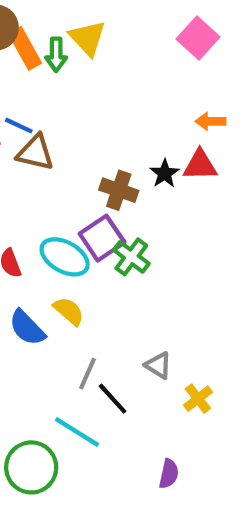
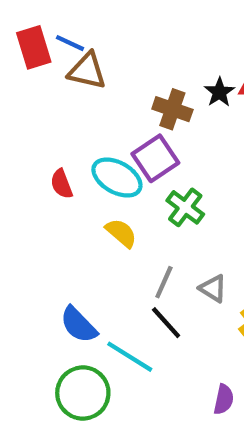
green cross: (131, 257) -> (185, 207), moved
blue semicircle: (27, 328) -> (79, 325), moved
gray line: (87, 374) -> (164, 282), moved

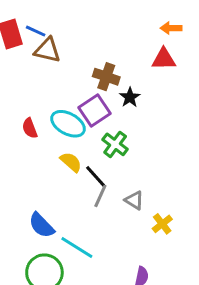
black star: (219, 92) -> (130, 97), moved
black line: (166, 323) -> (96, 177), moved

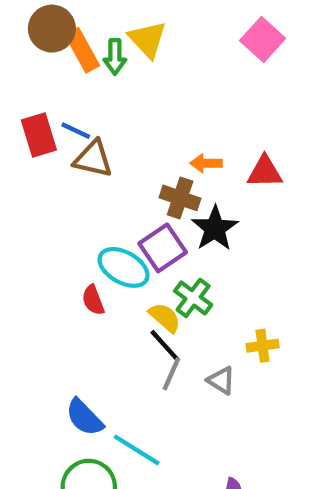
orange arrow: (171, 28) -> (206, 163), moved
black star: (130, 97) -> (215, 228), size x1.5
red semicircle: (30, 128) -> (93, 300), moved
yellow semicircle: (71, 162) -> (165, 317), moved
yellow cross: (162, 224) -> (263, 346), moved, turned 30

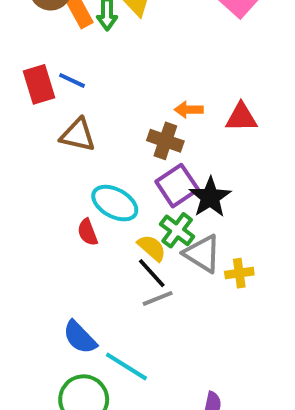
brown triangle: (93, 159) -> (78, 135), moved
black star: (215, 228) -> (210, 197), moved
purple square: (163, 248) -> (177, 186), moved
gray line: (171, 374) -> (158, 298), turned 44
gray triangle: (221, 380) -> (202, 254), moved, size x1.5

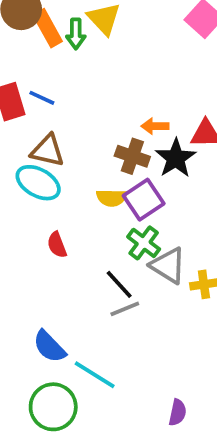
black star: (210, 197) -> (176, 158), moved
cyan ellipse: (115, 203) -> (38, 183), moved
yellow semicircle: (152, 248) -> (112, 198), moved, turned 140

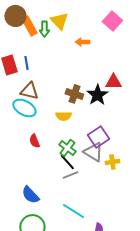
blue line: (42, 98) -> (26, 63), turned 56
orange arrow: (155, 126) -> (82, 42), moved
purple square: (144, 200) -> (98, 137), moved
green cross: (144, 243) -> (67, 148), moved
cyan line: (95, 375) -> (73, 211), moved

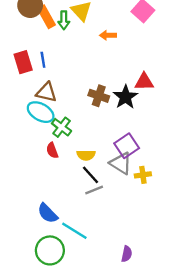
yellow semicircle: (63, 116) -> (86, 155), moved
green cross: (67, 148) -> (62, 127), moved
cyan line: (73, 211) -> (74, 231), moved

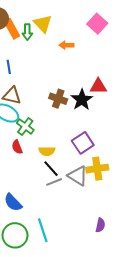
gray triangle: (121, 163) -> (78, 176), moved
yellow cross: (143, 175) -> (97, 169), size x1.5
cyan line: (74, 231) -> (43, 230), moved, turned 40
purple semicircle: (127, 254) -> (100, 225), moved

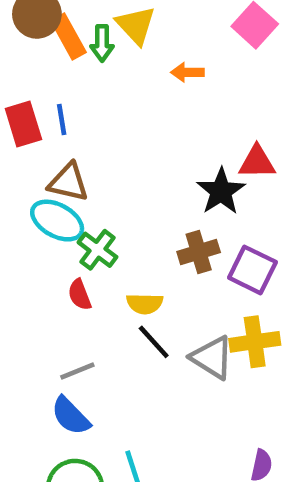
brown cross: (58, 99) -> (199, 252), moved, turned -36
purple square: (83, 143) -> (252, 270), moved, turned -30
gray line: (54, 182) -> (77, 371), moved

